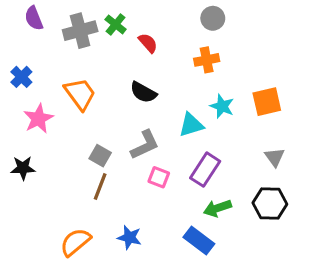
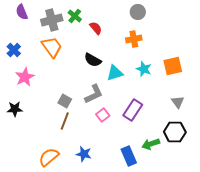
orange trapezoid: (80, 94) -> (52, 47), moved
cyan triangle: (191, 125) -> (115, 73), moved
pink square: (159, 177) -> (103, 115), turned 32
green arrow: (217, 208) -> (151, 144), moved
blue rectangle: (199, 241) -> (129, 156), turned 30

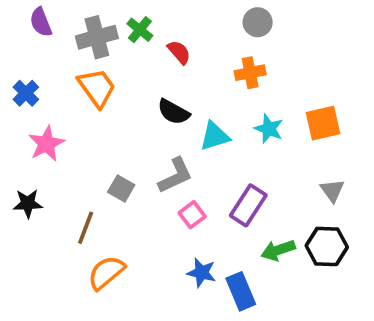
brown line: (65, 121) -> (86, 228), moved
green arrow: (151, 144) -> (278, 250), moved
blue star: (84, 154) -> (202, 273), moved
orange semicircle: (49, 157) -> (106, 273), moved

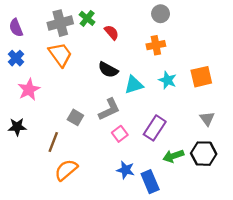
purple semicircle: (41, 22) -> (16, 28), moved

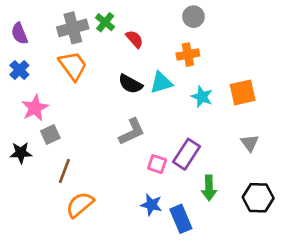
cyan triangle: (134, 85) -> (161, 83), moved
gray square: (75, 117) -> (50, 135), moved, turned 35
pink square: (120, 134) -> (157, 164), moved, turned -35
black hexagon: (204, 154) -> (258, 198), moved
green arrow: (173, 156) -> (209, 188), turned -72

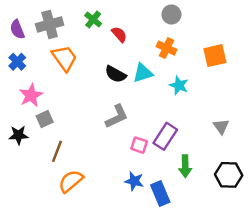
gray cross: (73, 28) -> (50, 24), moved
orange cross: (188, 55) -> (166, 48), turned 36
orange square: (243, 92) -> (215, 56), moved

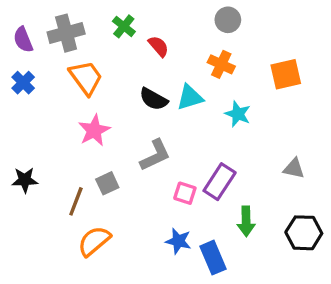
pink star: (31, 95) -> (94, 130), moved
gray square: (45, 119) -> (107, 183), moved
gray triangle: (221, 126) -> (294, 168), turned -42

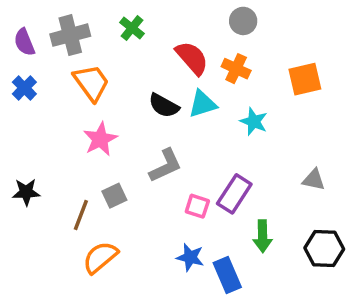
red semicircle: (159, 46) -> (192, 58), moved, size x1.5

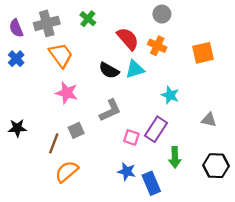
cyan star: (254, 122) -> (170, 95), moved
pink star: (100, 139) -> (67, 93), turned -30

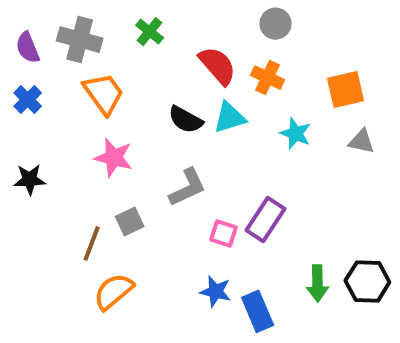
gray cross: (47, 23) -> (80, 40), turned 30
cyan star: (170, 95) -> (295, 134), moved
gray triangle: (209, 120) -> (361, 142), moved
black star: (17, 128) -> (30, 179), moved
green arrow: (175, 157) -> (317, 283), moved

